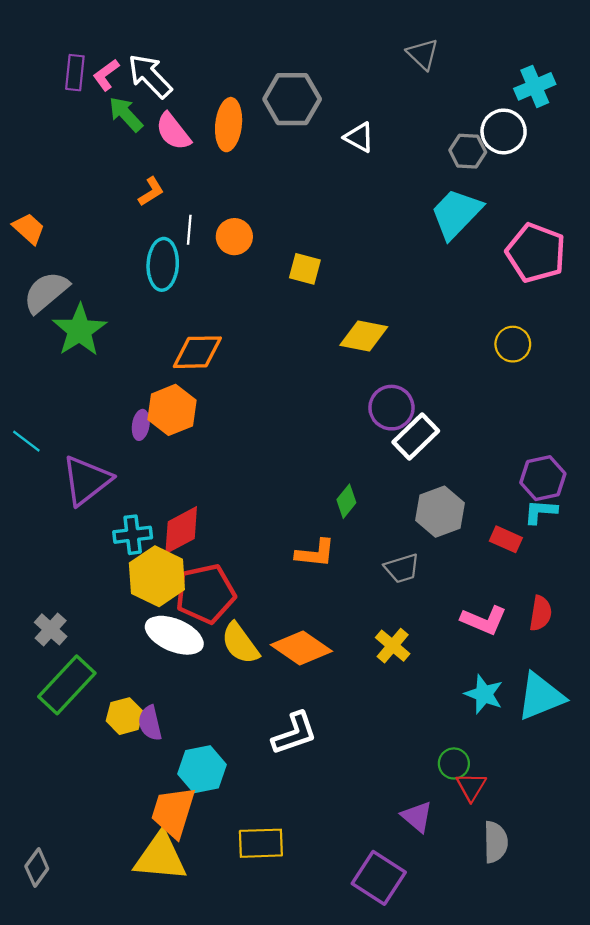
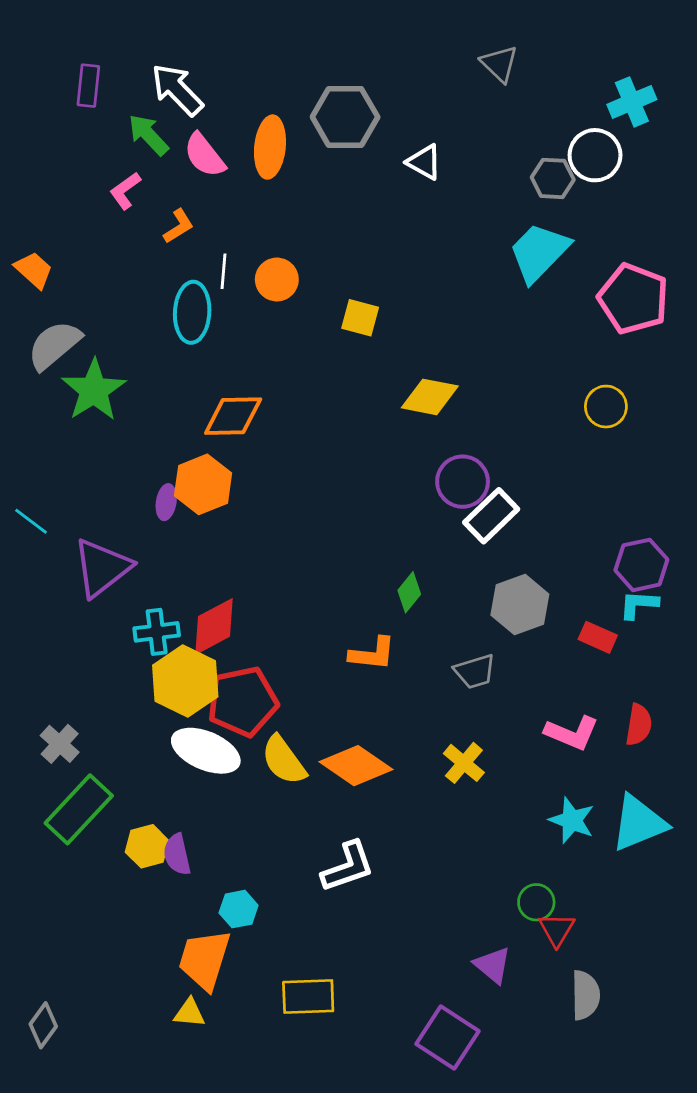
pink L-shape: (106, 75) -> (125, 191), moved
cyan hexagon: (202, 769) -> (239, 909), size x0.7
yellow triangle: (160, 857) -> (189, 1013), size x0.5

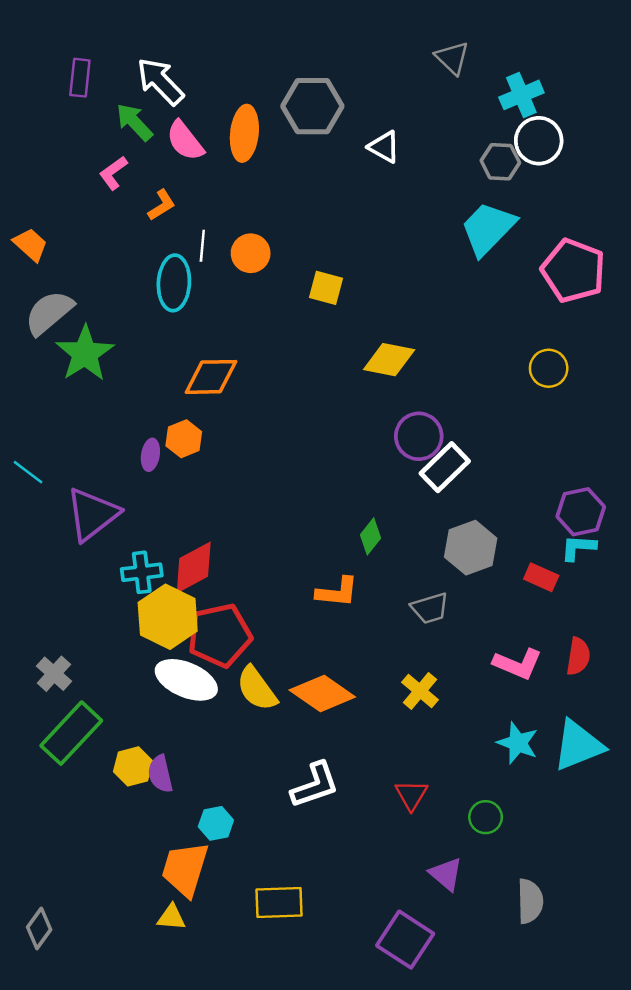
cyan cross: (632, 102) -> (521, 95), moved
orange hexagon: (203, 484) -> (184, 439), size x0.7
red triangle: (557, 930) -> (411, 795), moved

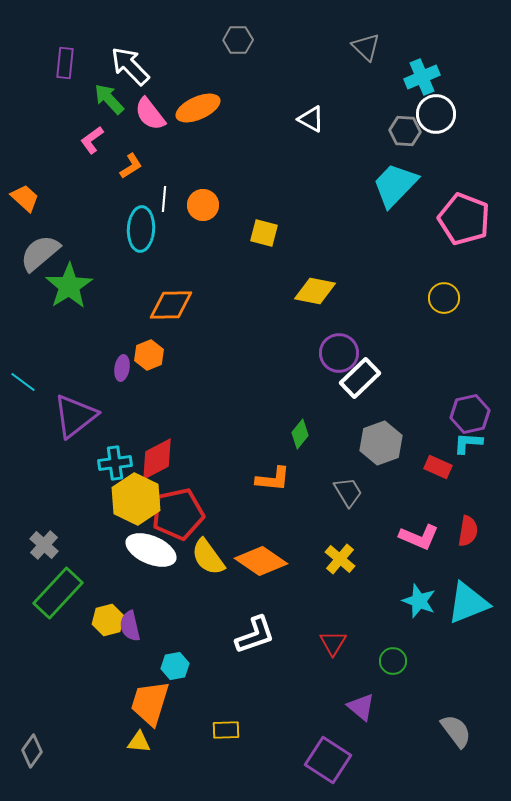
gray hexagon: (312, 106) -> (238, 40), moved, size x0.6
orange ellipse: (244, 133) -> (198, 108), turned 60
gray trapezoid: (430, 608) -> (348, 492), turned -104
gray semicircle: (530, 901) -> (456, 731), moved, turned -36
yellow rectangle: (279, 902) -> (226, 730), size x0.7

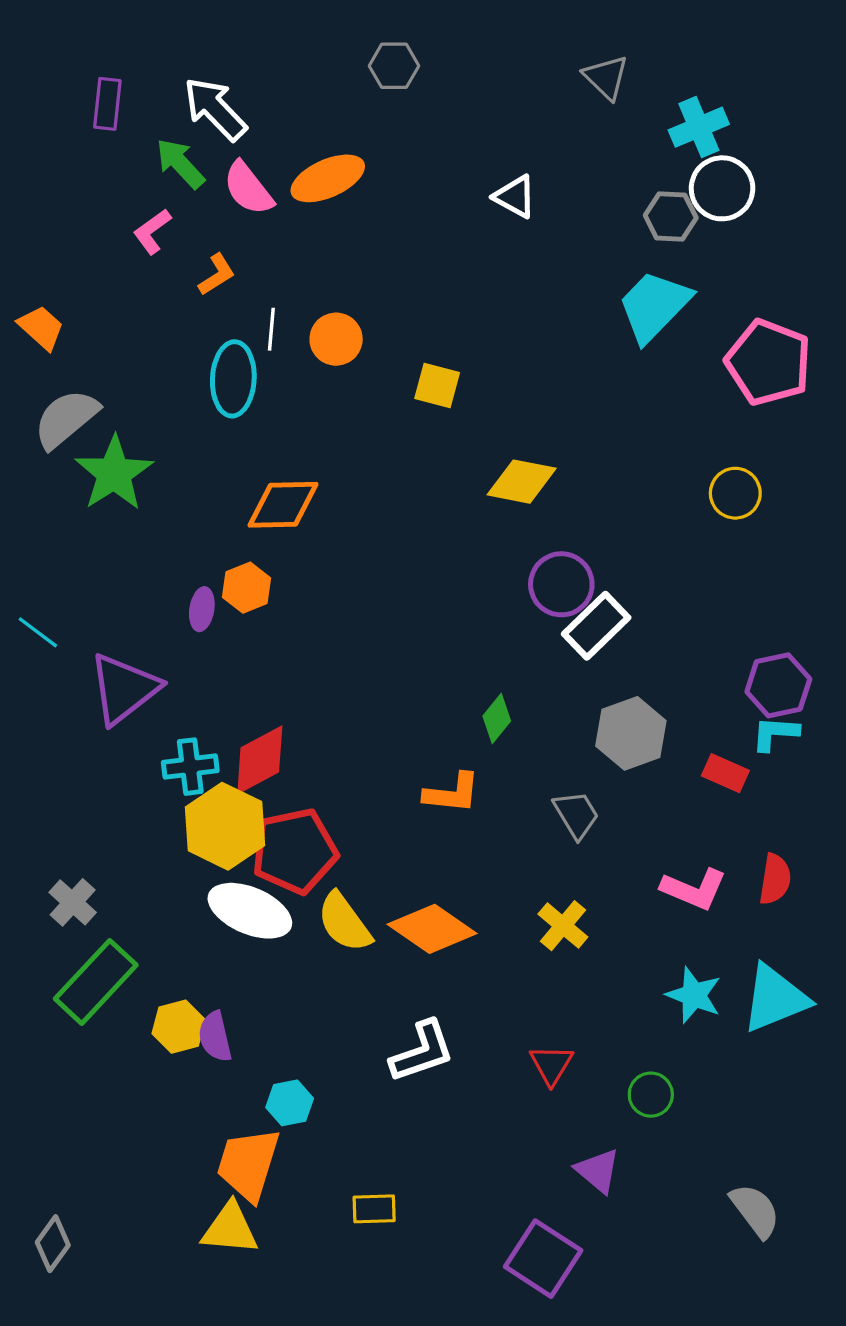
yellow triangle: (139, 742) -> (230, 1229), size x1.5

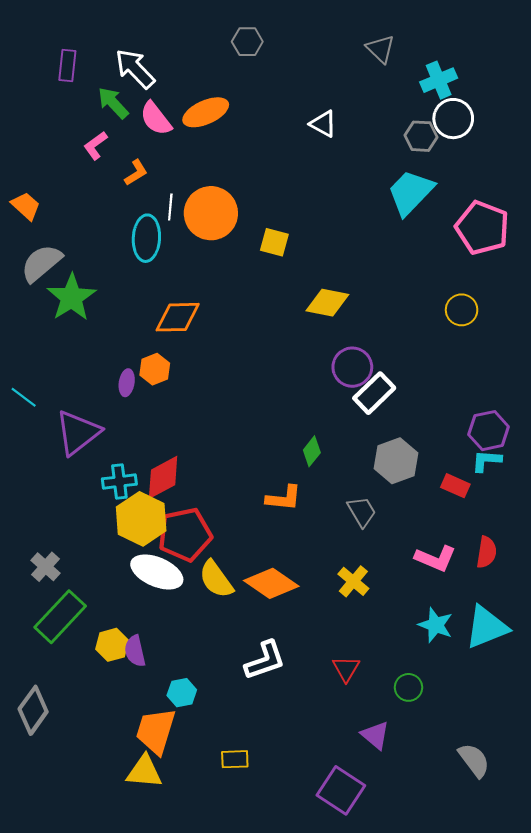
orange circle: (336, 339) -> (211, 213), size x1.6
gray diamond: (53, 1244) -> (33, 710), moved, size x1.4

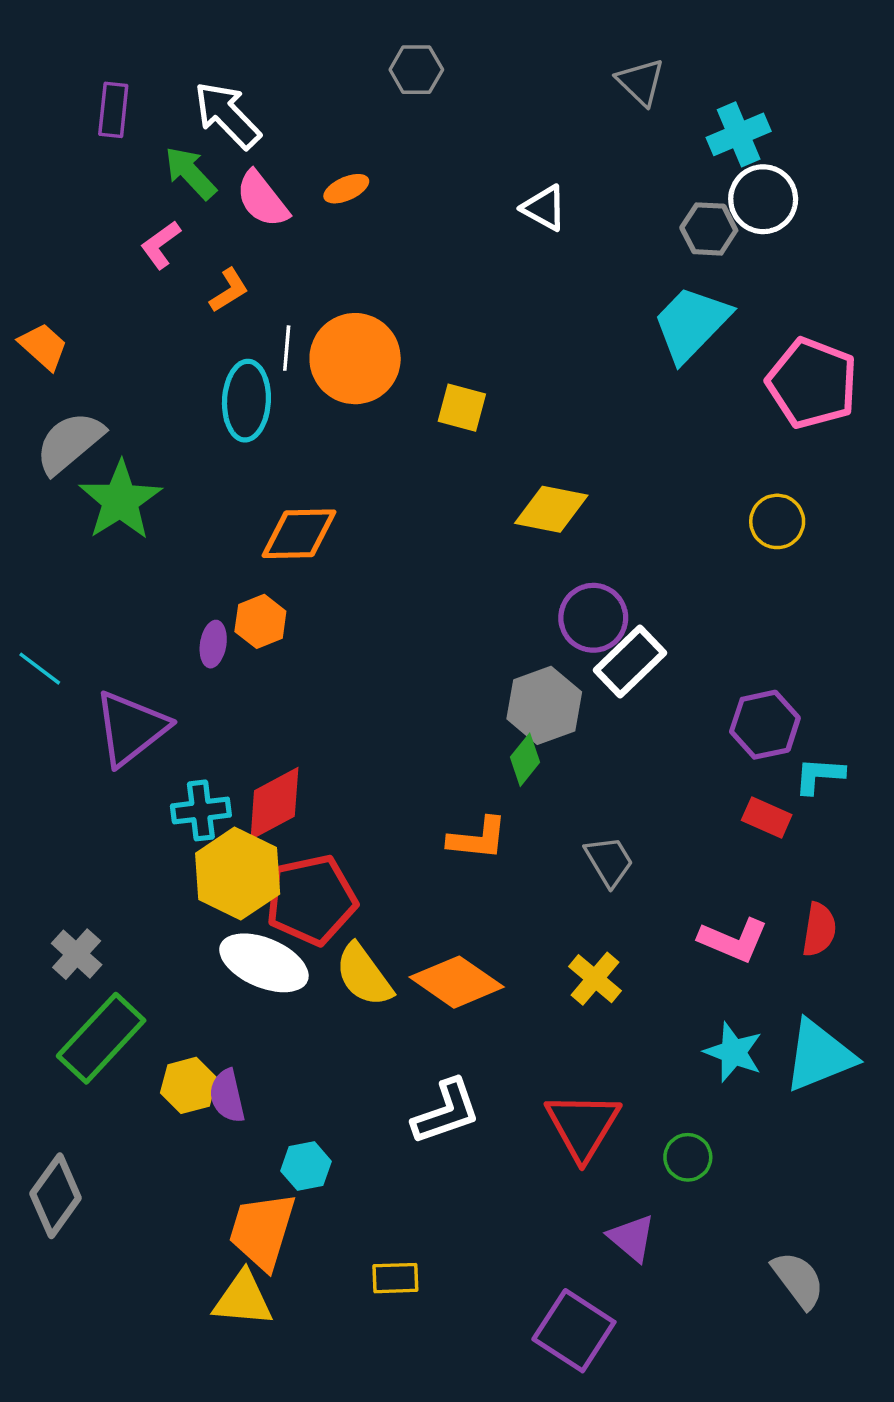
orange ellipse: (206, 112) -> (346, 189), size x0.6
purple hexagon: (489, 431) -> (765, 725), moved
gray hexagon: (396, 461) -> (544, 705), moved
red triangle: (346, 669) -> (583, 1126), size x1.6

